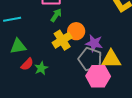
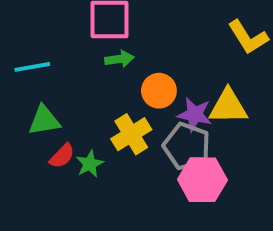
green arrow: (56, 15) -> (119, 59), turned 48
yellow cross: (62, 40) -> (131, 134), moved
yellow triangle: (111, 59) -> (228, 107), moved

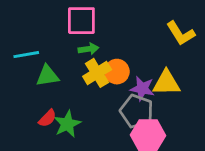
green triangle: (44, 120) -> (47, 76), moved
yellow cross: (131, 134) -> (97, 73), moved
green star: (90, 164) -> (67, 124), size x1.4

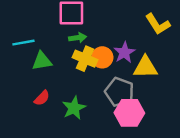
yellow cross: (97, 73) -> (85, 59), turned -35
purple star: (142, 89) -> (124, 52), moved, turned 30
green star: (67, 124) -> (74, 108), moved

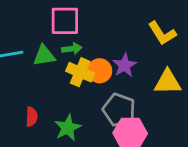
green triangle: (42, 61) -> (44, 56), moved
yellow triangle: (145, 67) -> (168, 82), moved
red semicircle: (42, 98) -> (32, 117), turned -42

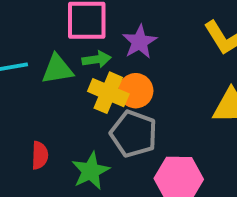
purple star: (125, 65) -> (140, 42), moved
gray pentagon: (119, 110) -> (134, 134), moved

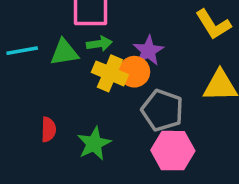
purple star: (140, 42) -> (148, 51), moved
gray pentagon: (134, 134) -> (162, 110), moved

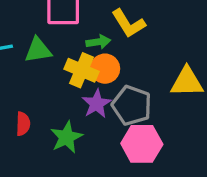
yellow L-shape: (213, 24) -> (128, 23), moved
green arrow: (99, 44) -> (98, 42), moved
purple star: (148, 51) -> (97, 104), moved

